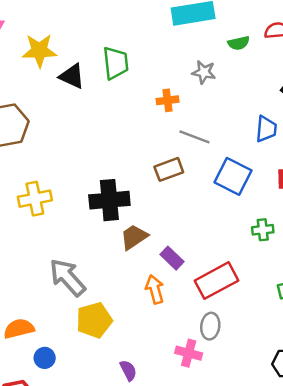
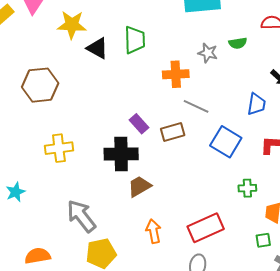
green semicircle: (239, 43) -> (238, 43), moved
orange cross: (168, 100) -> (176, 74), size x1.4
purple rectangle: (172, 258) -> (139, 124), moved

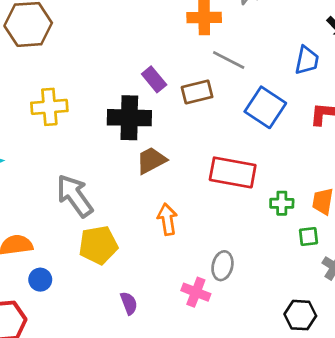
green cross: (247, 188) -> (282, 203), moved
red rectangle: (206, 228) -> (233, 172), moved, turned 32

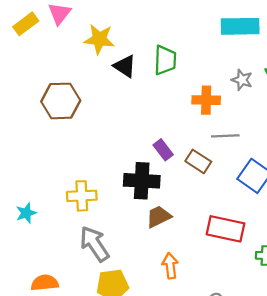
gray line: (229, 60) -> (225, 136), turned -32
brown rectangle: (197, 92) -> (198, 161), turned 45
yellow cross: (49, 107) -> (82, 196), moved

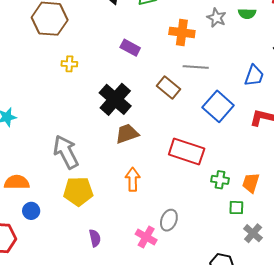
purple rectangle: (163, 150) -> (130, 48), moved, turned -30
black cross: (142, 181) -> (115, 99), turned 32
yellow cross: (82, 196) -> (69, 64), moved, size x0.6

